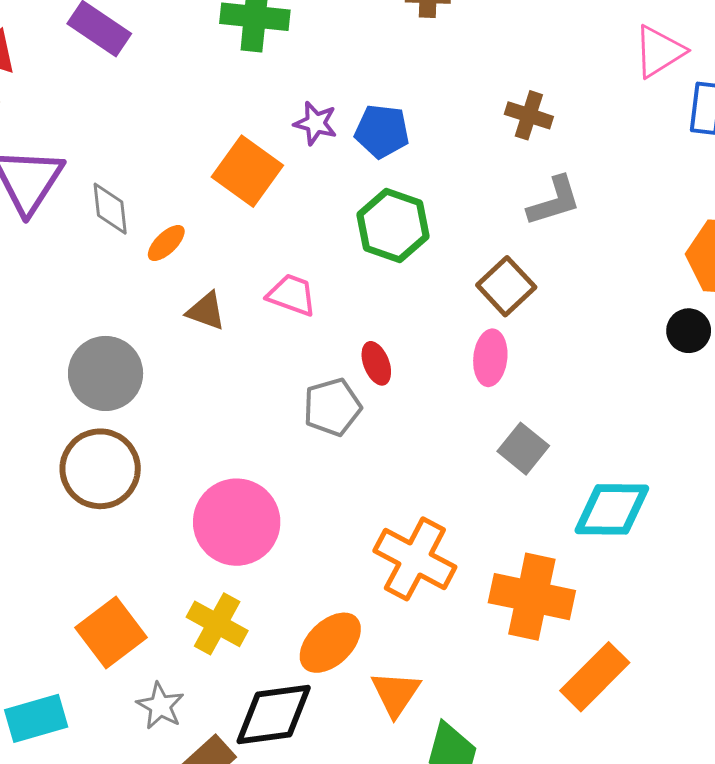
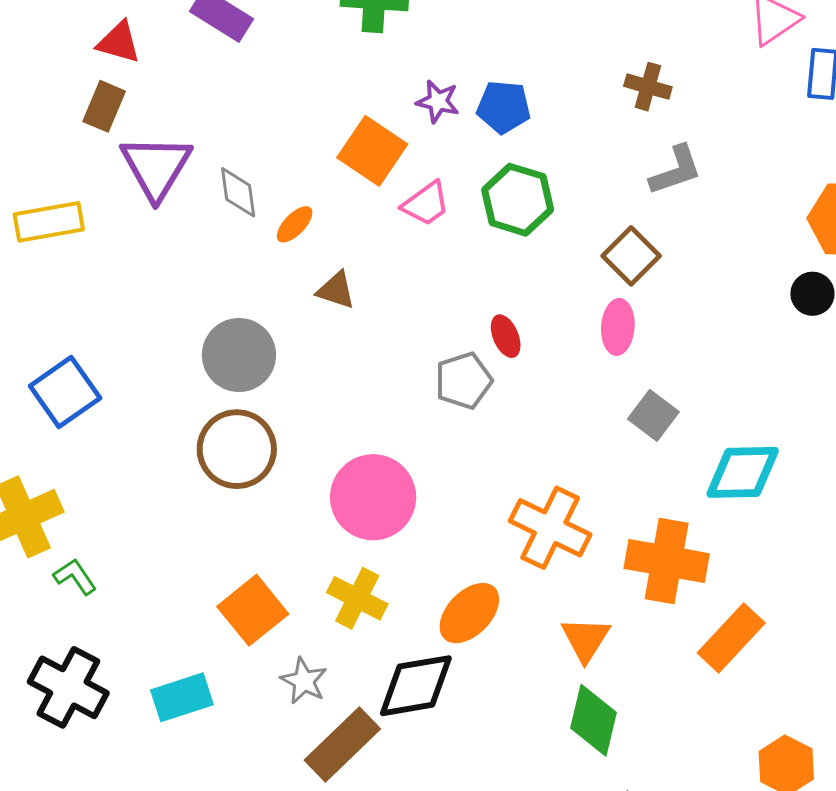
pink trapezoid: (292, 295) -> (426, 204), moved, turned 126
orange triangle: (396, 693) -> (586, 639), moved

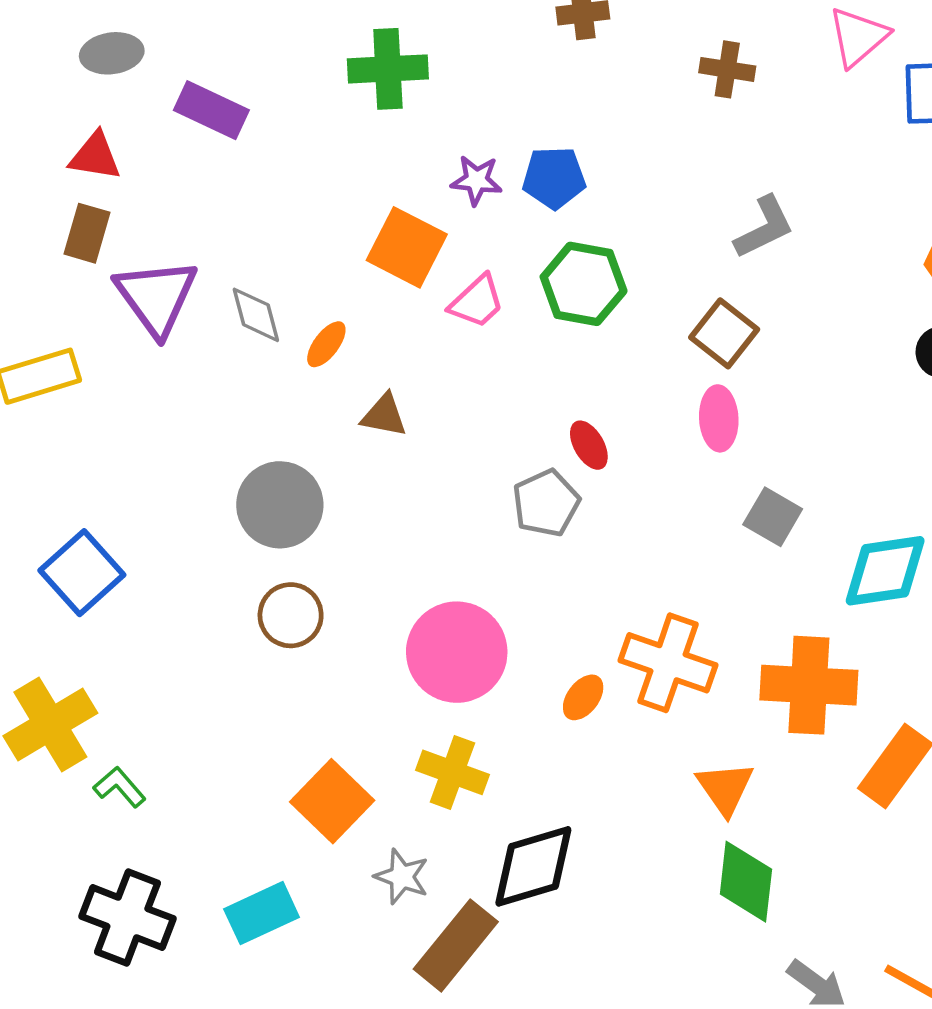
brown cross: (648, 87) -> (727, 69), moved
brown circle: (237, 449) -> (291, 615), size x0.7
orange ellipse: (469, 613) -> (583, 697), moved, size x0.6

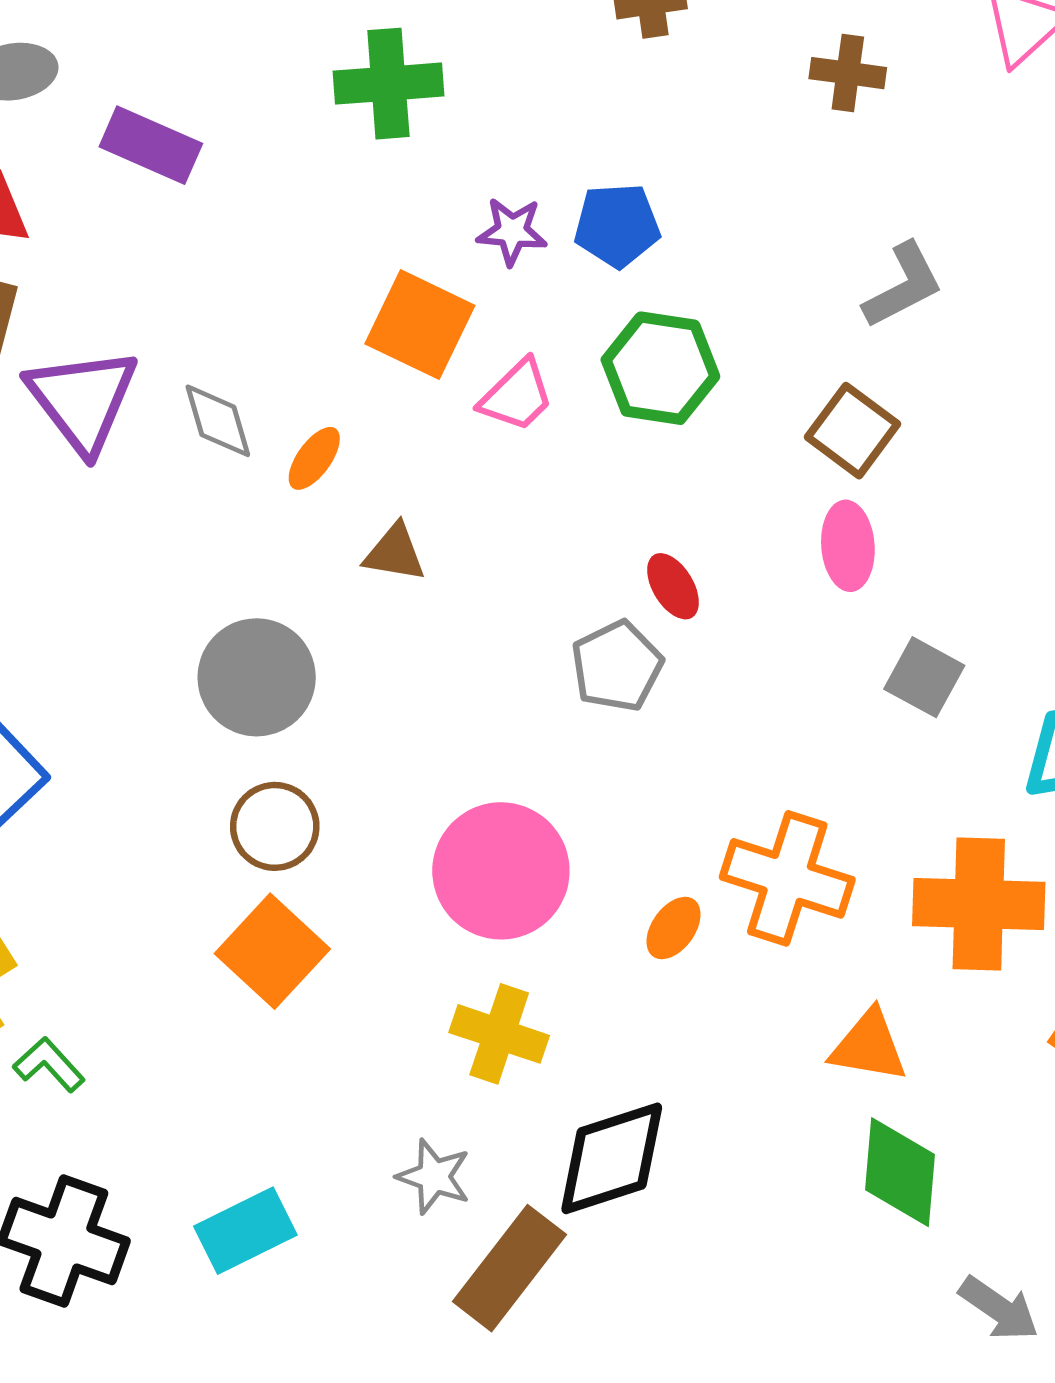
orange triangle: (725, 788) -> (869, 1046), turned -44
orange square: (332, 801) -> (272, 951), moved

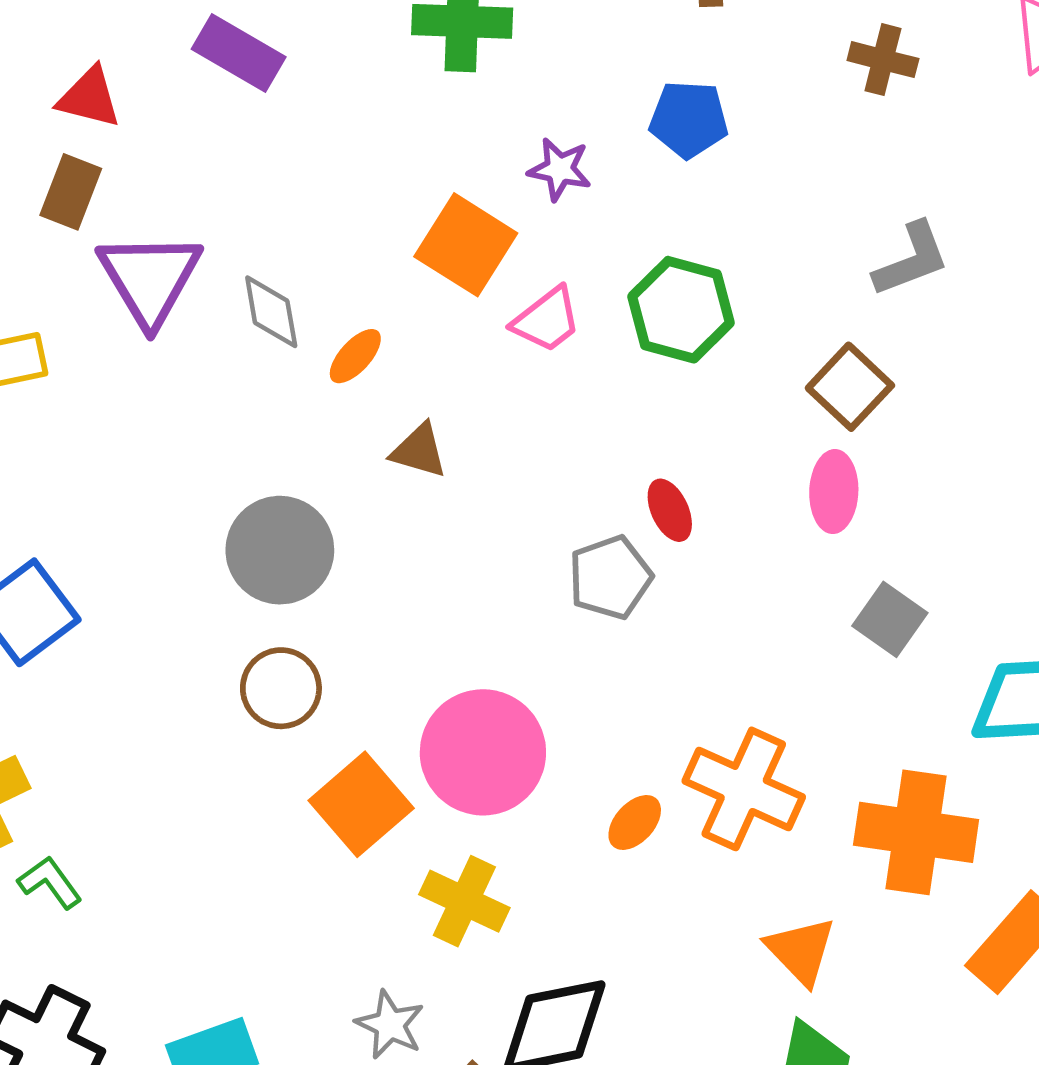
blue pentagon: (617, 225) -> (689, 119), moved
orange square: (272, 951) -> (361, 804), moved
orange triangle: (869, 1046) -> (801, 951), turned 30

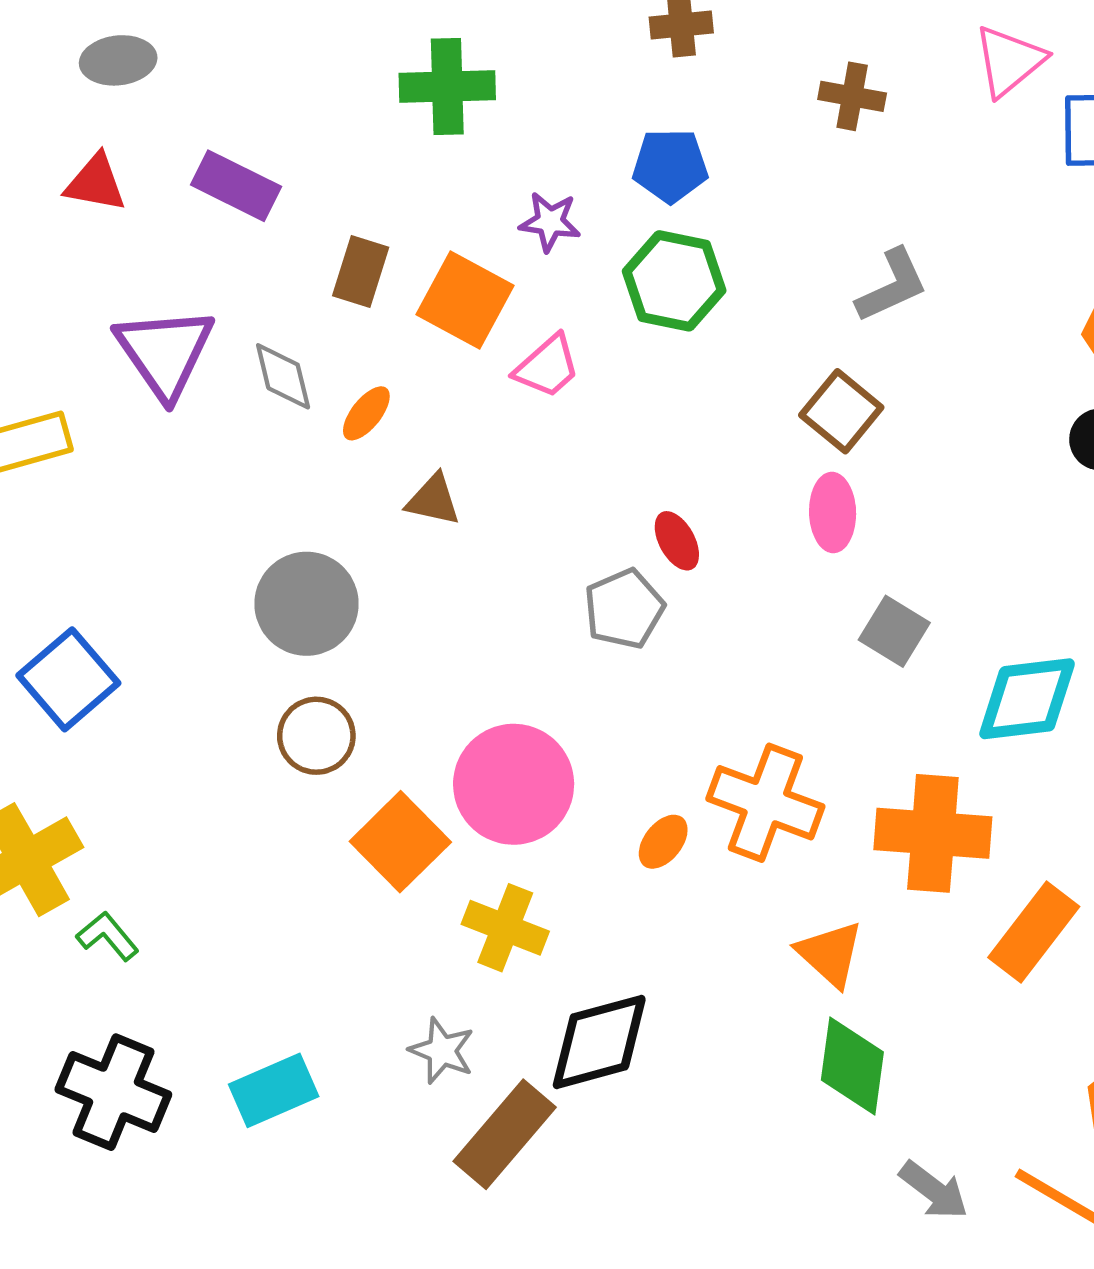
purple rectangle: (239, 53) -> (236, 186), moved
brown rectangle: (71, 192) -> (361, 272), moved
green hexagon: (681, 310) -> (674, 281), moved

